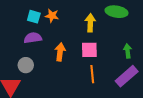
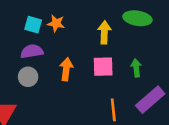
green arrow: (128, 51) -> (136, 68), moved
gray circle: (26, 65) -> (28, 77), moved
orange line: (92, 74) -> (113, 110), moved

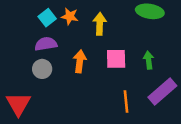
cyan square: (33, 25) -> (47, 18), turned 36
yellow arrow: (104, 32) -> (100, 24), moved

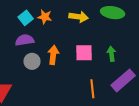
yellow arrow: (100, 24) -> (79, 17), moved, turned 96
gray circle: (42, 69) -> (32, 61), moved

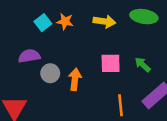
purple semicircle: (25, 40) -> (29, 56), moved
green arrow: (111, 54) -> (143, 65), turned -40
orange arrow: (53, 55) -> (75, 79), moved

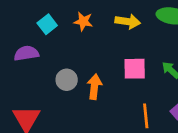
cyan square: (43, 23) -> (47, 24), moved
purple semicircle: (29, 56) -> (26, 53), moved

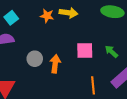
yellow arrow: (128, 21) -> (68, 13), moved
cyan square: (47, 24) -> (11, 18), moved

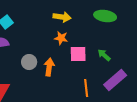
orange star: (47, 16) -> (61, 38), moved

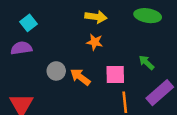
pink square: (78, 54) -> (115, 75), moved
orange arrow: (49, 67) -> (80, 77), turned -60

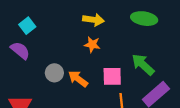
purple semicircle: (21, 48) -> (20, 50), turned 48
green arrow: (146, 63) -> (143, 65), size x1.5

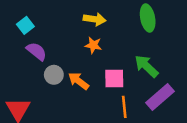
green ellipse: (144, 19) -> (148, 18), turned 70
purple semicircle: (20, 50) -> (37, 51), moved

